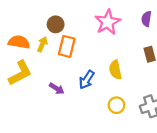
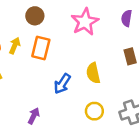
brown circle: (56, 24) -> (35, 16), moved
purple arrow: (57, 89) -> (34, 116), moved, turned -96

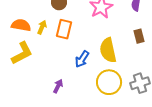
yellow semicircle: (93, 73) -> (108, 50), size x1.4
yellow circle: (94, 111) -> (109, 82), size x1.6

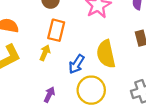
yellow arrow: (42, 27) -> (45, 53), moved
yellow circle: (109, 82) -> (91, 90), moved

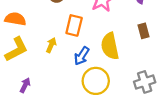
orange rectangle: (56, 30) -> (74, 25), moved
purple arrow: (49, 95) -> (25, 85), moved

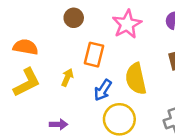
purple arrow: (25, 85) -> (58, 124), moved, turned 64

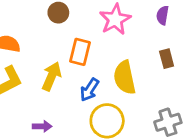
yellow arrow: (67, 77) -> (52, 76), size x1.5

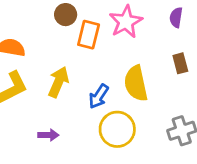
orange rectangle: (80, 52) -> (89, 35), moved

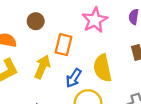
brown circle: (66, 15) -> (36, 21), moved
orange rectangle: (89, 35) -> (64, 45), moved

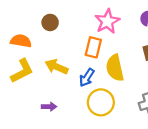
orange rectangle: (64, 45) -> (93, 47), moved
yellow arrow: (42, 67) -> (57, 67), turned -90

